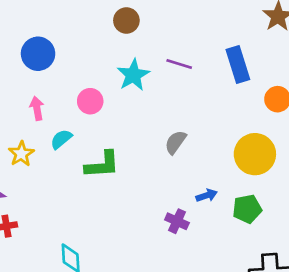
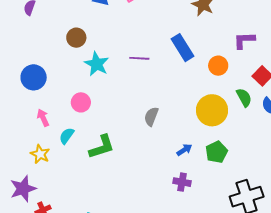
brown circle: (126, 20) -> (76, 38), moved
cyan star: (133, 75) -> (97, 64), moved
purple cross: (177, 221) -> (182, 182), moved

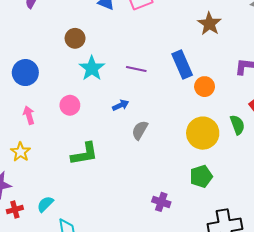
orange circle: (218, 66) -> (205, 87), moved
cyan semicircle: (67, 136) -> (45, 204), moved
blue arrow: (184, 150) -> (121, 105), moved

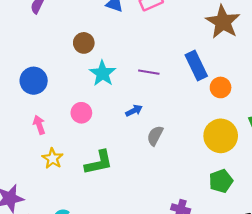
brown star: (209, 24) -> (223, 22), size x1.4
yellow star: (20, 152) -> (53, 158), moved

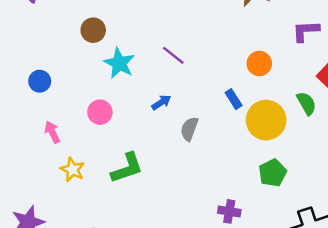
blue rectangle: (196, 66) -> (234, 99), moved, size x0.6
purple line: (149, 72) -> (173, 55), turned 36
blue circle: (34, 81) -> (40, 81), size x0.7

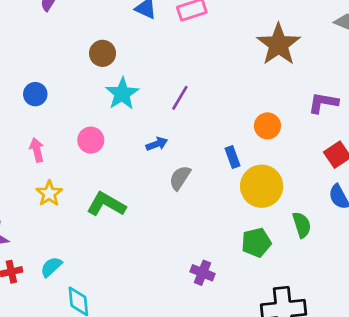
purple line: (173, 55) -> (180, 98), turned 70
green semicircle: (306, 103) -> (302, 225), moved
green L-shape: (127, 168) -> (106, 204), turned -144

